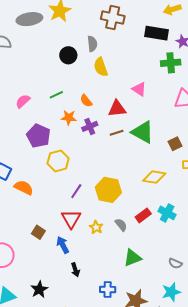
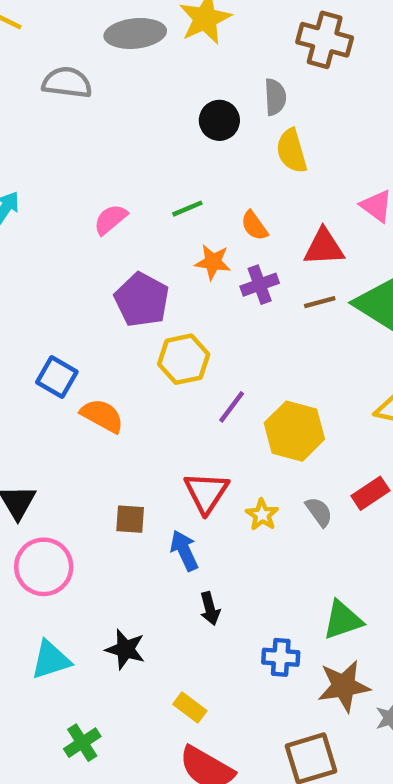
purple line: (76, 191) -> (232, 407), moved
brown square: (38, 232) -> (130, 519), turned -32
green triangle: (132, 258) -> (343, 620), moved
black star: (39, 290) -> (125, 649), turned -30

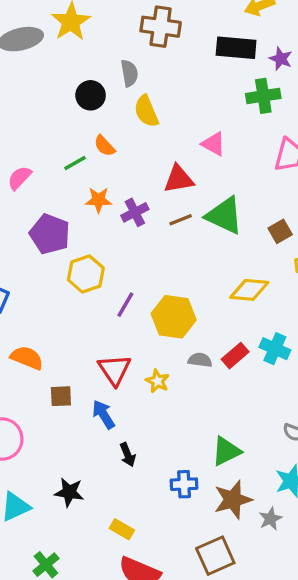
orange semicircle: (254, 226) -> (104, 146), moved
orange semicircle: (102, 416) -> (27, 358), moved
gray semicircle: (319, 512) -> (200, 360), moved, turned -40

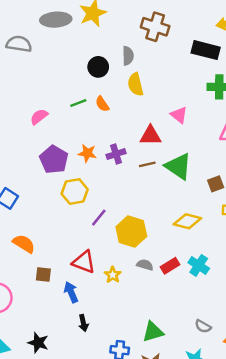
green line: (75, 163) -> (78, 103), moved
orange star: (99, 200) -> (87, 153), moved
red triangle: (114, 370) -> (84, 262), turned -45

